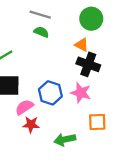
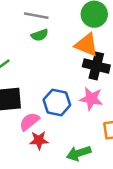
green semicircle: (41, 32) -> (40, 35), turned 144
orange triangle: (82, 45) -> (86, 45), size x1.5

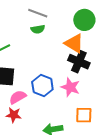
red star: (39, 140) -> (14, 115), moved

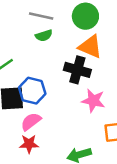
green circle: (84, 20) -> (85, 16), moved
black cross: (79, 62) -> (77, 70), moved
blue hexagon: (42, 86) -> (32, 91), moved

